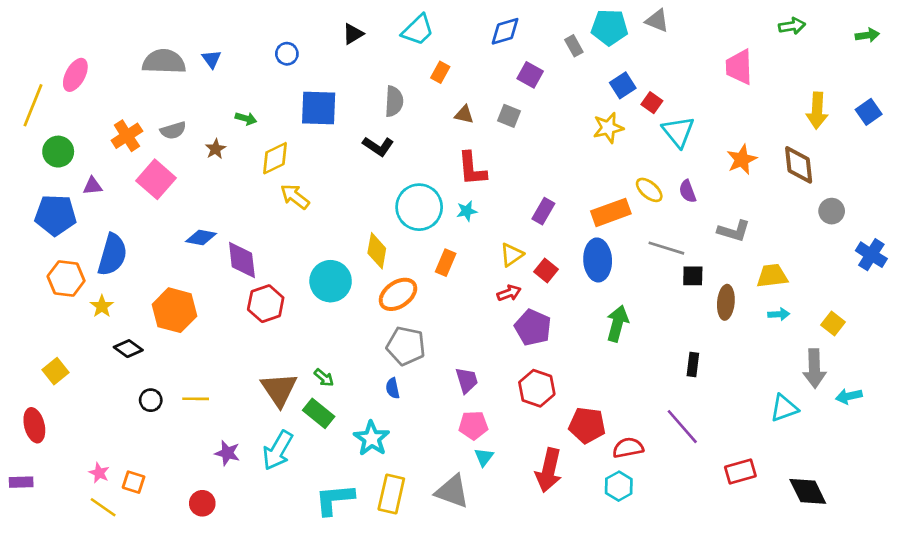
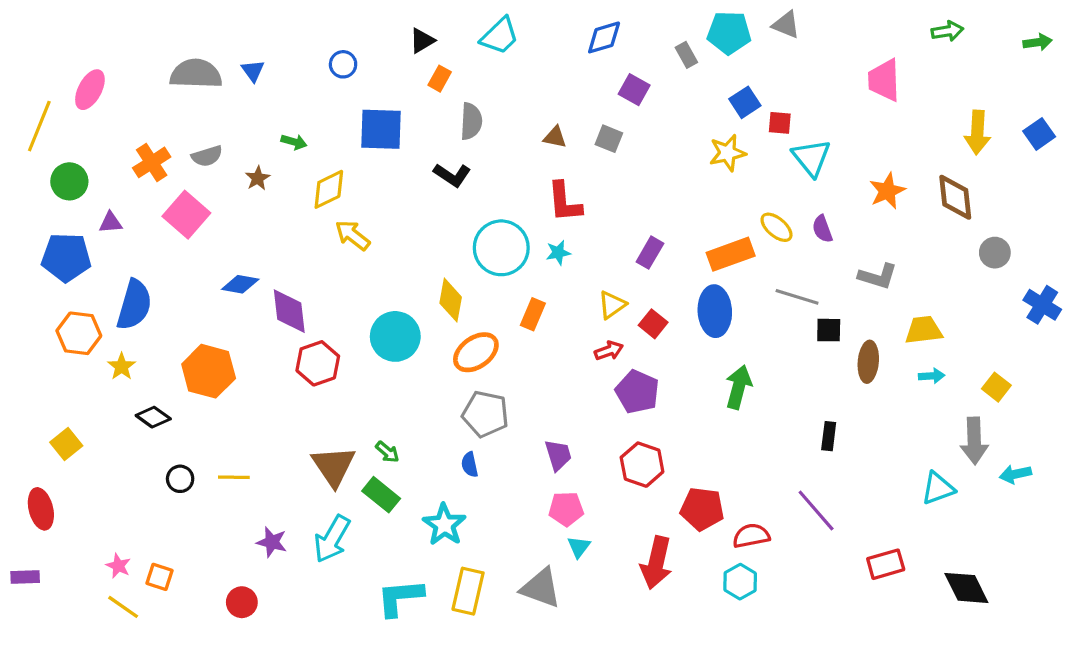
orange rectangle: (440, 72) -> (440, 79), moved
red square: (652, 103) -> (780, 123), turned -30

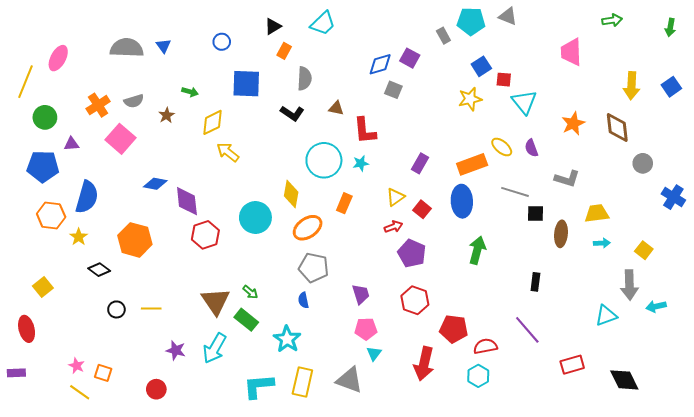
blue diamond: (604, 37) -> (380, 64), moved
green arrow: (1038, 42) -> (670, 27), turned 108
brown triangle: (555, 137) -> (336, 108), moved

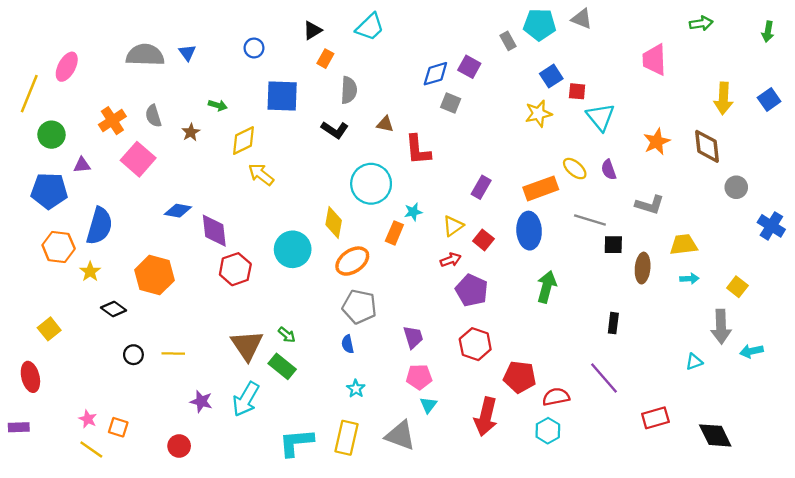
gray semicircle: (134, 101) -> (153, 116), turned 90
cyan star: (361, 163) -> (413, 212), moved
cyan triangle: (606, 316) -> (694, 362), size x0.7
cyan star: (287, 339) -> (356, 389), moved, size x0.6

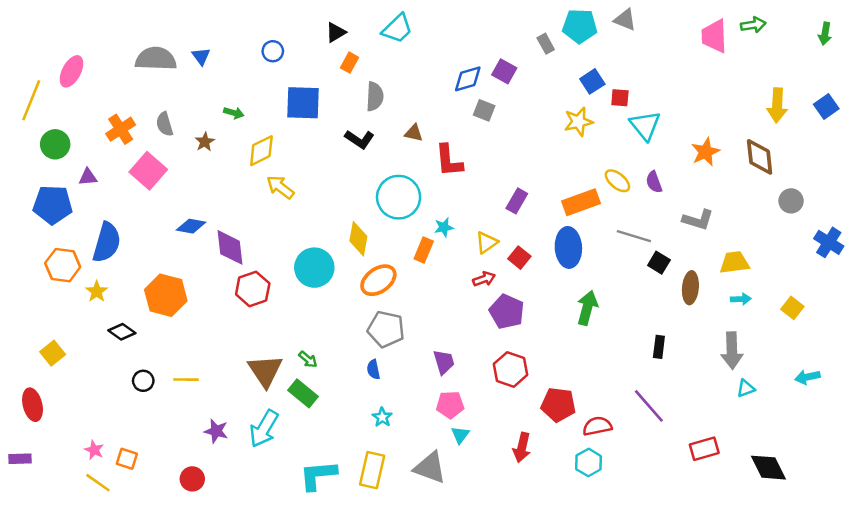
pink trapezoid: (654, 60) -> (714, 36), moved
black square: (613, 245) -> (659, 263), turned 30
gray arrow: (721, 327) -> (732, 351), moved
red arrow: (486, 417) -> (522, 447), size x0.7

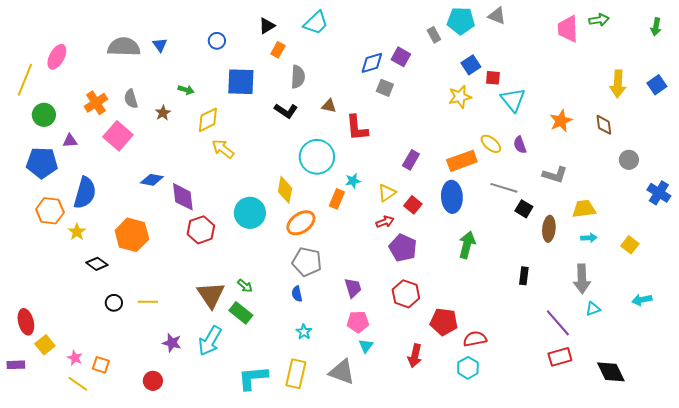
brown diamond: (760, 157) -> (604, 125), size x0.7
yellow square: (53, 353) -> (45, 345), moved
purple line: (649, 406) -> (558, 323), moved

